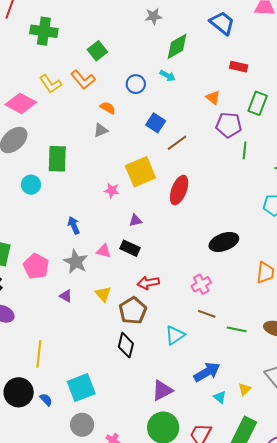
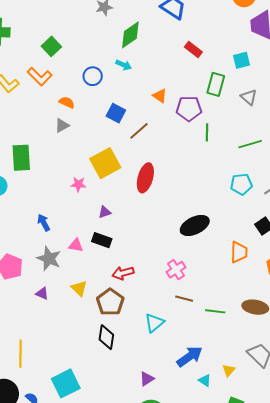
red rectangle: (239, 67) -> (193, 49), turned 30
orange triangle: (213, 98) -> (160, 96), moved
purple triangle: (162, 390) -> (147, 379), size x0.7

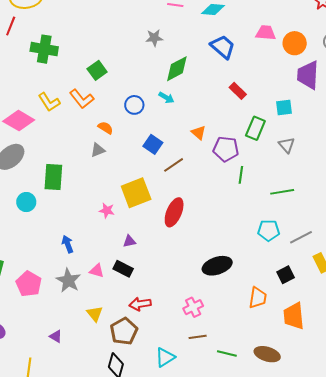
purple triangle: (42, 294) -> (56, 336), moved
brown line: (184, 299) -> (198, 337), turned -30

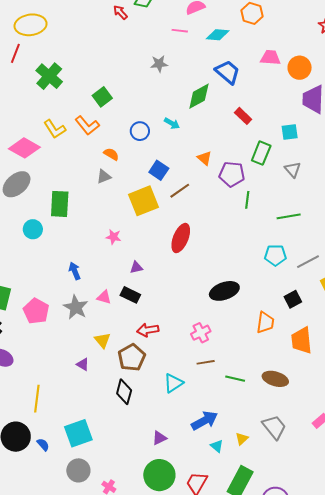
green cross: (44, 49) -> (49, 76), turned 32
green diamond: (177, 69) -> (199, 96), moved
yellow square: (136, 193) -> (143, 201), moved
purple triangle: (56, 336) -> (83, 364), moved

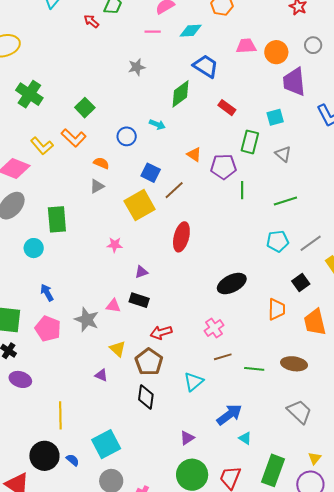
blue arrow: (75, 271) -> (47, 293), moved
yellow triangle: (242, 439) -> (315, 458), moved

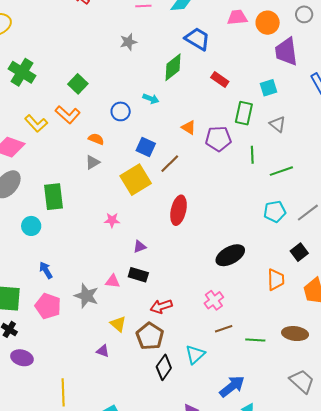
green line: (242, 190) -> (252, 155), moved
black diamond: (146, 397) -> (164, 367), moved, turned 30

